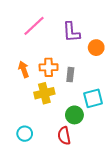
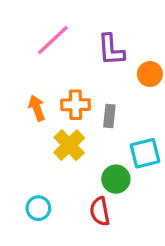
yellow cross: (44, 93) -> (69, 145), turned -30

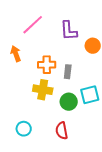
orange arrow: (37, 108) -> (16, 54), moved
yellow cross: (69, 145) -> (43, 90), turned -36
green circle: (116, 179) -> (69, 102), moved

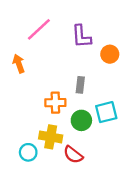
orange cross: (47, 65) -> (55, 103), moved
yellow cross: (43, 90) -> (51, 137), moved
red semicircle: (62, 131) -> (73, 155), turned -42

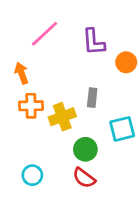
orange cross: (55, 103) -> (31, 106), moved
green circle: (81, 120) -> (85, 149), moved
yellow cross: (51, 137) -> (62, 117), moved, turned -30

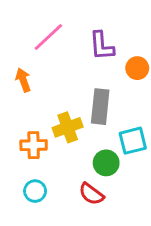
gray rectangle: (92, 98) -> (100, 107), size x1.6
orange cross: (31, 106) -> (34, 145), moved
green circle: (85, 149) -> (106, 163), moved

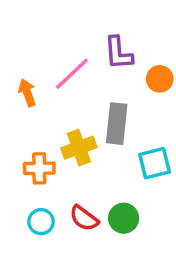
pink line: (48, 37) -> (72, 74), moved
green circle: (106, 163) -> (124, 218), moved
red semicircle: (91, 194) -> (84, 218), moved

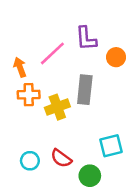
cyan square: (155, 163) -> (111, 146), moved
orange cross: (39, 168) -> (29, 95), moved
green circle: (124, 218) -> (90, 176), moved

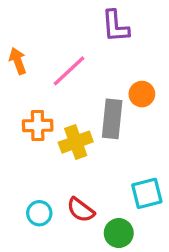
purple L-shape: (86, 38) -> (115, 26), moved
orange circle: (116, 57) -> (142, 94), moved
orange arrow: (20, 67) -> (18, 61), moved

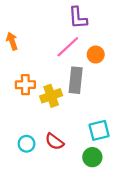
pink line: (69, 71) -> (68, 47), moved
orange circle: (142, 94) -> (96, 55), moved
green circle: (119, 233) -> (92, 157), moved

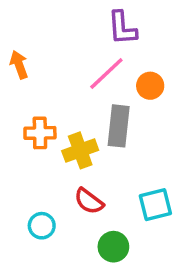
red semicircle: (54, 142) -> (89, 201), moved
green circle: (92, 157) -> (113, 247), moved

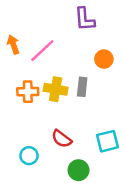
pink line: (106, 73) -> (42, 51), moved
gray rectangle: (119, 126) -> (82, 87), size x0.7
yellow cross: (80, 150) -> (56, 89), moved, turned 30

